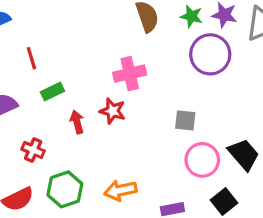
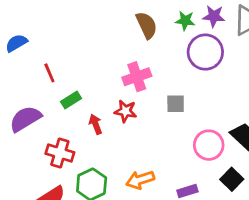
gray square: (185, 120) -> (176, 104), moved
red cross: (33, 150) -> (60, 153), size x1.4

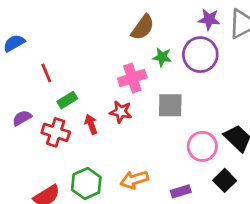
green star: (185, 21) -> (162, 57), moved
brown semicircle: (147, 25) -> (143, 27), turned 60
gray square: (176, 104) -> (170, 105), size x1.4
purple semicircle: (25, 119) -> (22, 118), size x0.6
red cross: (60, 153) -> (56, 132), moved

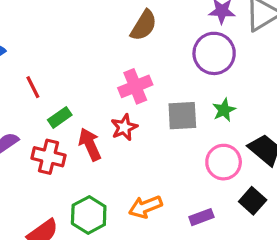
green star: (162, 57) -> (224, 110), moved, turned -30
red star: (121, 112) -> (124, 127), turned -30
red arrow: (91, 124) -> (90, 144), size x1.4

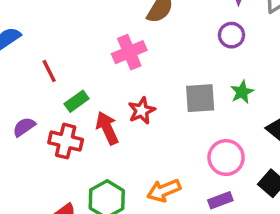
purple circle: (214, 53) -> (231, 35), size x0.6
pink cross: (135, 86) -> (129, 52), moved
pink circle: (224, 162) -> (226, 158), moved

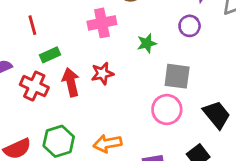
green star: (242, 92) -> (147, 43), moved
gray square: (200, 98) -> (177, 76), moved
pink circle: (226, 158) -> (167, 109), moved

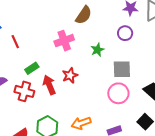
red line: (32, 25) -> (15, 42), moved

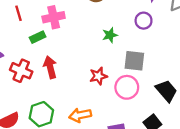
pink cross: (64, 41) -> (54, 17), moved
green rectangle: (32, 68) -> (38, 37), moved
red star: (70, 75) -> (98, 76), moved

